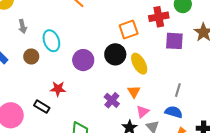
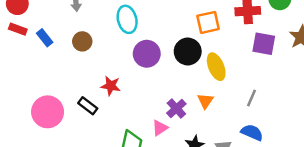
cyan ellipse: (51, 41) -> (127, 19), moved
gray line: (178, 90) -> (251, 98), moved
pink triangle: (143, 112) -> (160, 128), moved

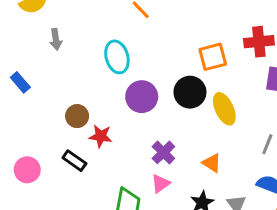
brown circle: (82, 41) -> (77, 116), moved
orange triangle: (205, 101) -> (212, 163), moved, turned -30
purple cross: (176, 108) -> (163, 152), moved
pink circle: (48, 112) -> (27, 170), size x0.7

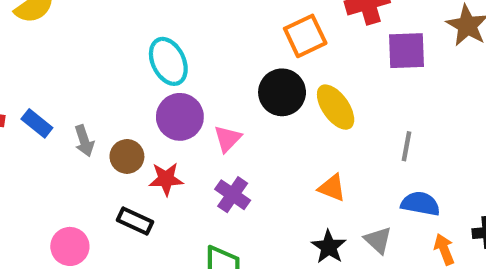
gray arrow: (56, 39) -> (84, 141), moved
purple circle: (142, 97) -> (180, 117), moved
purple cross: (163, 152) -> (233, 195), moved
pink triangle: (161, 184) -> (228, 139), moved

